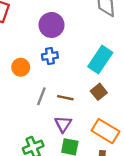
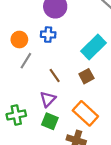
gray line: (41, 96) -> (26, 61), moved
brown line: (65, 98) -> (55, 75), turned 32

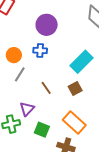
purple triangle: (48, 99) -> (27, 109), moved

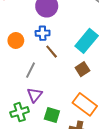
gray line: (20, 74) -> (30, 70), moved
brown line: (46, 88) -> (52, 52), moved

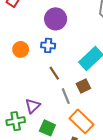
brown line: (52, 52) -> (54, 73), moved
gray line: (30, 70) -> (66, 96), moved, turned -56

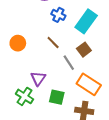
blue cross: (48, 45) -> (58, 15), moved, turned 32
orange circle: (21, 49) -> (18, 43), moved
green cross: (16, 121) -> (25, 96), turned -36

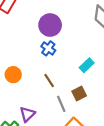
blue cross: (58, 15) -> (48, 48), moved
cyan rectangle: (86, 21) -> (87, 65), size x0.6

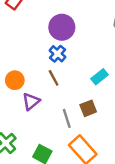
brown line: (49, 81) -> (54, 78), moved
purple triangle: (27, 114) -> (31, 101), moved

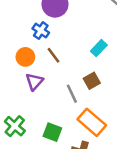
blue cross: (57, 54) -> (41, 31), moved
orange circle: (15, 80) -> (25, 57), moved

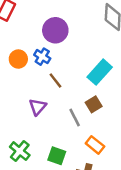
cyan rectangle: (99, 48) -> (100, 72), size x1.5
orange circle: (25, 57) -> (18, 59), moved
orange rectangle: (92, 122) -> (95, 145), size x0.7

